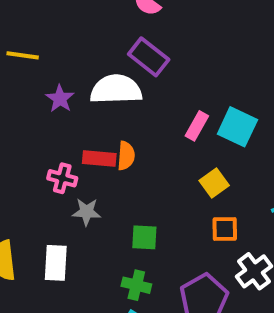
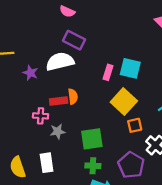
yellow square: (214, 183) -> (124, 101), size x1.6
green square: (144, 237) -> (92, 139), size x1.5

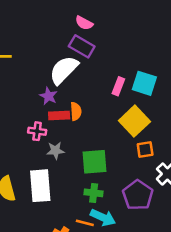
pink semicircle: (67, 11) -> (84, 23), moved
white semicircle: (60, 61) -> (64, 70), turned -36
purple star: (30, 73) -> (48, 96), moved
white rectangle: (47, 163) -> (40, 186), size x1.4

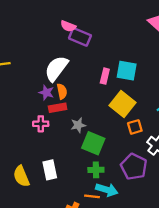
purple rectangle: (82, 46) -> (80, 37), moved
orange semicircle: (76, 111) -> (62, 91), moved
gray star: (55, 151) -> (78, 125), moved
green square: (95, 162) -> (93, 143), turned 35
white rectangle: (40, 186) -> (50, 170), size x0.7

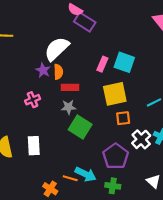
yellow square: (122, 104) -> (115, 94), turned 30
red rectangle: (58, 108) -> (70, 87), moved
pink cross: (41, 124) -> (33, 100), turned -32
green cross: (96, 170) -> (113, 186), moved

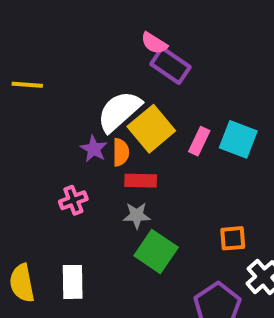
yellow square: (115, 94) -> (151, 129), moved, turned -30

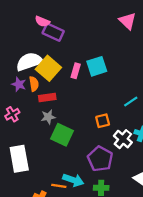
white semicircle: (119, 111) -> (29, 62), turned 32
cyan square: (238, 139) -> (97, 66), turned -30
white rectangle: (73, 282) -> (19, 159), size x1.4

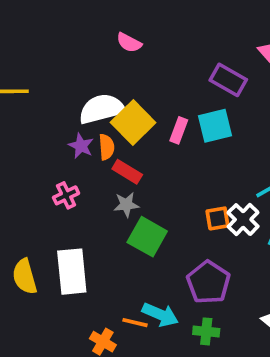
purple rectangle: (53, 32) -> (228, 80), moved
red rectangle: (47, 98) -> (127, 172), turned 35
white cross: (123, 139) -> (243, 220), moved

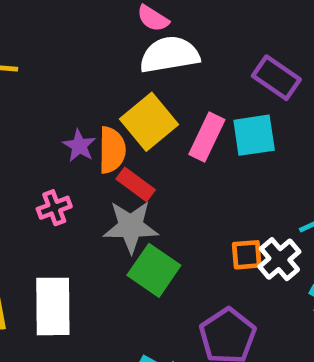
white semicircle: (102, 109) -> (170, 55), moved
pink rectangle: (179, 130) -> (207, 137), size x1.4
orange semicircle: (106, 147) -> (112, 150), size x1.4
gray star: (126, 205) -> (131, 226), size x1.6

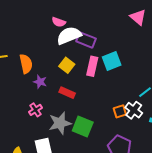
purple rectangle: (276, 78) -> (86, 40), moved
yellow square: (149, 122) -> (67, 65), size x0.7
orange semicircle: (112, 150) -> (26, 64), moved
gray star: (131, 226) -> (60, 123), moved

